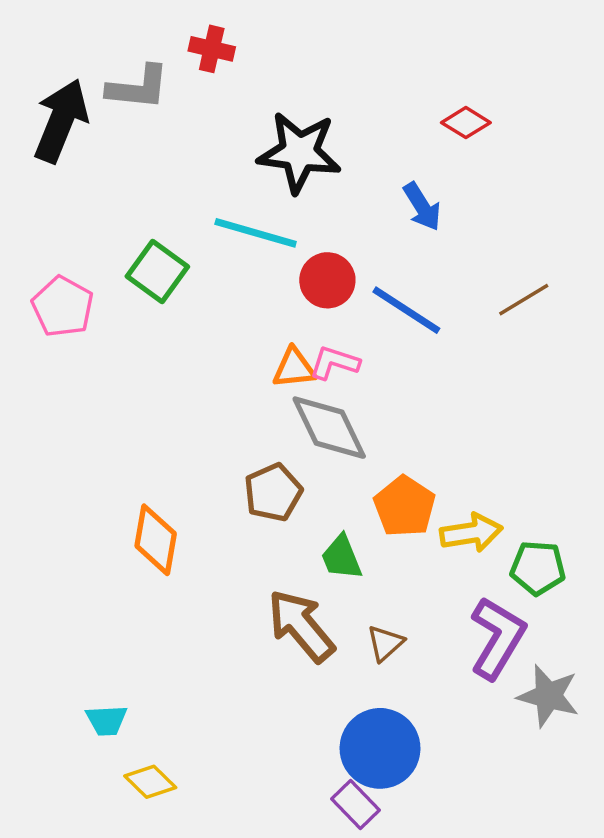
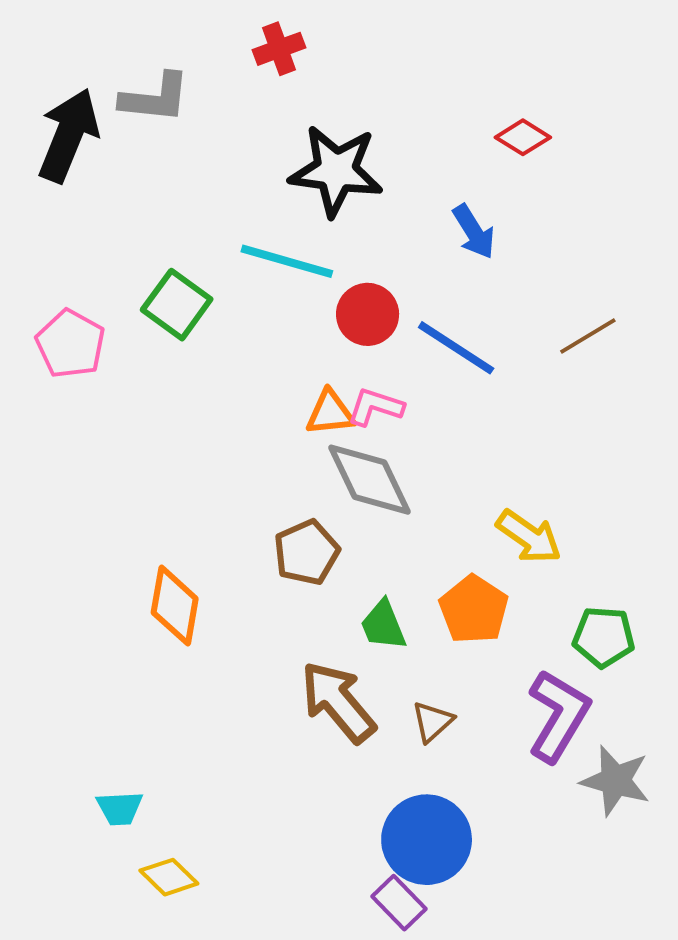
red cross: (212, 49) -> (279, 49), moved, turned -33
orange pentagon: (405, 506) -> (474, 609), moved
yellow arrow: (471, 533) -> (529, 537), moved, turned 44

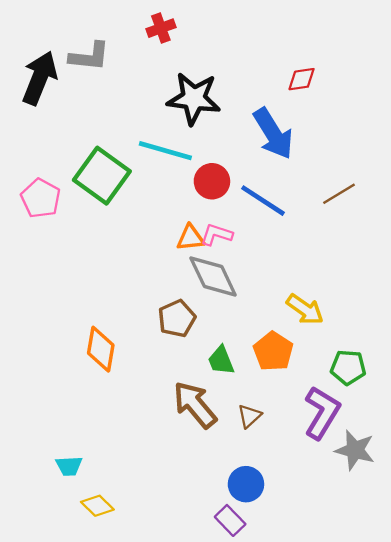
red diamond: (523, 137) -> (302, 79), turned -40
blue arrow: (474, 232) -> (273, 134), size x1.6
green square: (177, 305) -> (102, 176), size x1.4
blue circle: (427, 840) -> (246, 484), size x0.7

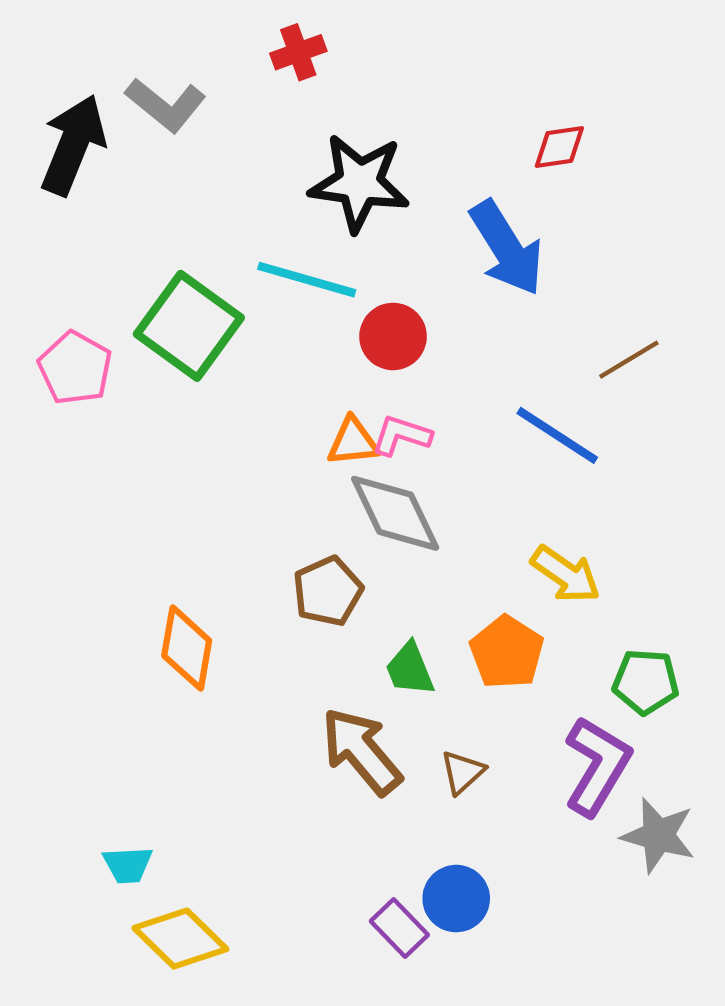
gray L-shape: (89, 56) -> (166, 105), turned 33
blue line: (263, 201) -> (557, 435), moved
yellow diamond: (97, 506) -> (180, 939), size x1.5
purple rectangle: (230, 520) -> (399, 928), moved

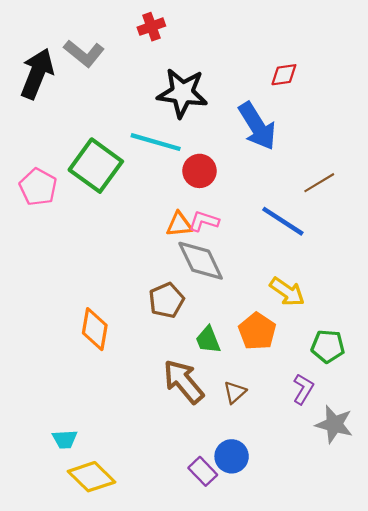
purple L-shape: (597, 766) -> (303, 389), size x0.6

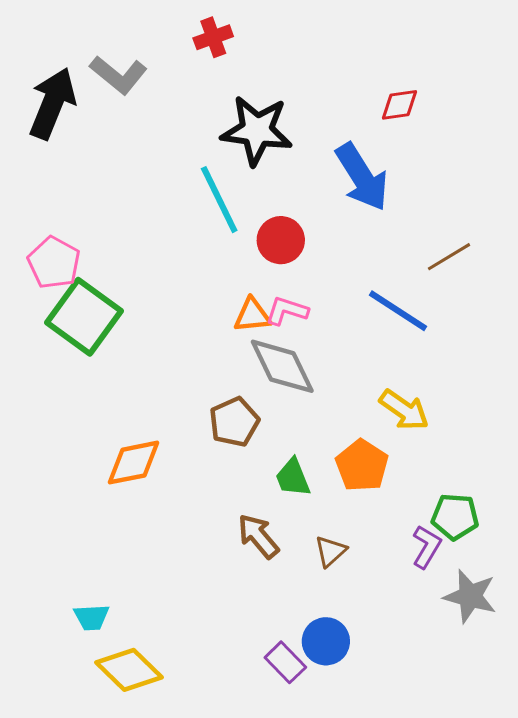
cyan line: (156, 142) -> (219, 200), turned 48
green square: (96, 166) -> (84, 317), moved
orange diamond: (95, 329) -> (134, 463), turned 69
green pentagon: (328, 346) -> (455, 517), moved
brown arrow: (183, 382) -> (258, 536), size x0.7

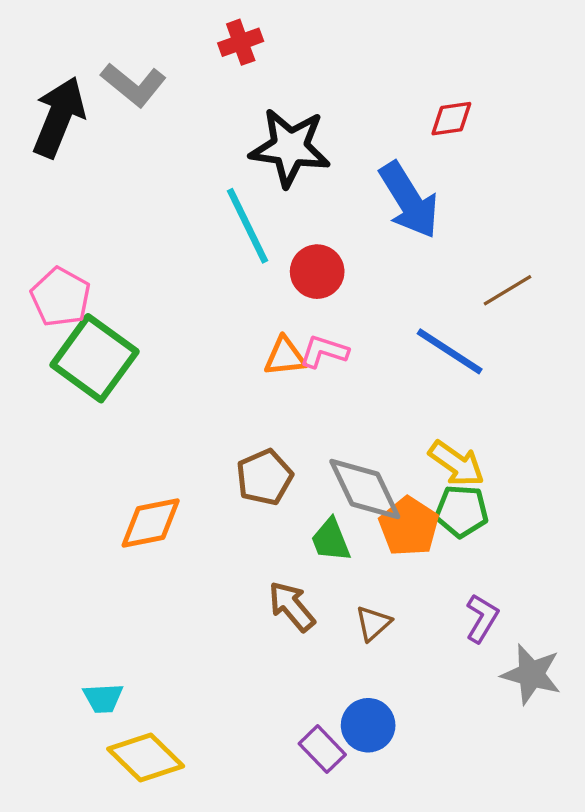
gray diamond: (282, 366) -> (365, 489), moved
green pentagon: (455, 517) -> (462, 511), moved

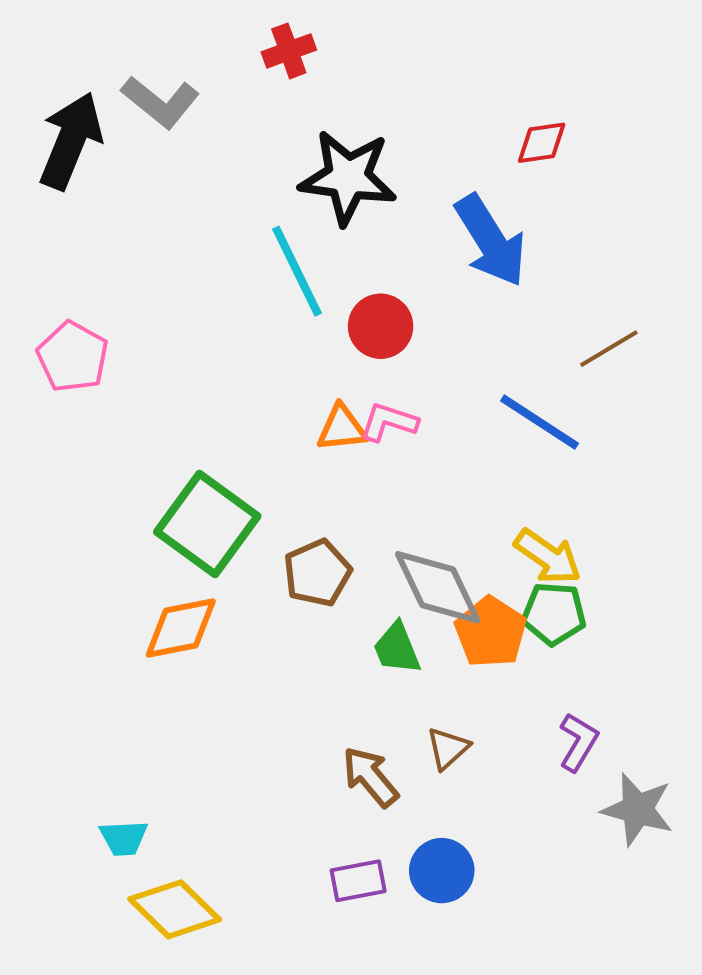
green square: (95, 358) -> (207, 524), moved
brown arrow: (292, 606) -> (370, 777), moved
purple rectangle: (322, 749) -> (358, 881), moved, turned -57

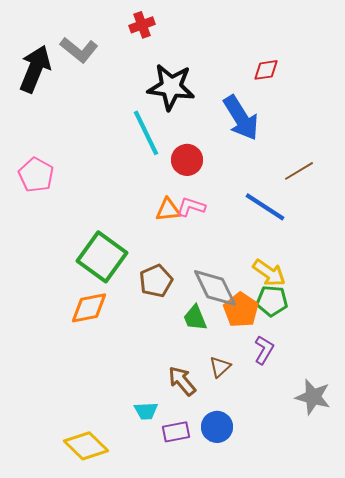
purple L-shape: (578, 742) -> (264, 350), moved
cyan trapezoid: (124, 838) -> (146, 411), moved

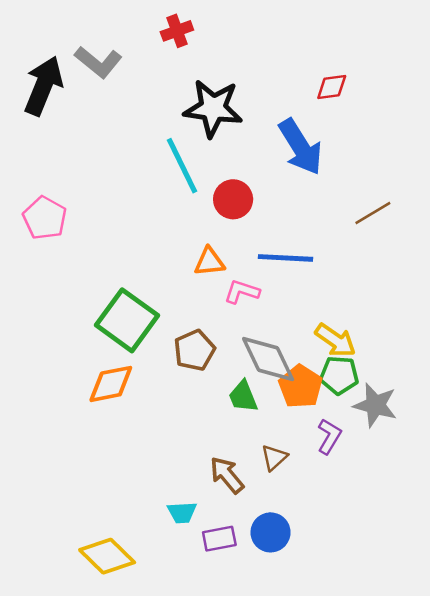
pink L-shape: (191, 207) -> (242, 292), moved
blue line: (265, 207) -> (285, 258), moved, turned -30
gray star: (313, 397) -> (375, 405), moved

